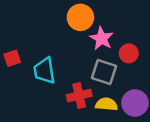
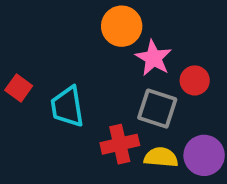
red square: (12, 58) -> (19, 88), turned -35

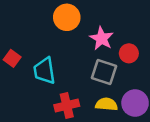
orange circle: (122, 26) -> (67, 17), moved
red cross: (120, 144) -> (67, 106), moved

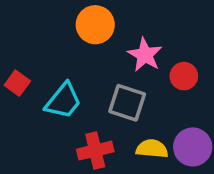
cyan trapezoid: (44, 71) -> (63, 101), turned -132
gray square: (104, 72) -> (127, 103), moved

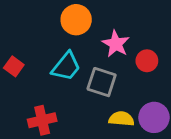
cyan trapezoid: (63, 101) -> (66, 66), moved
red cross: (95, 151) -> (42, 120), moved

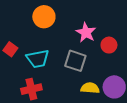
orange circle: (76, 20) -> (44, 17), moved
cyan trapezoid: (66, 66) -> (38, 59), moved, turned 40

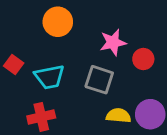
pink star: (86, 32) -> (113, 42), turned 30

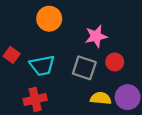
red circle: (143, 59) -> (115, 62), moved

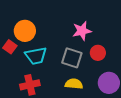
orange circle: (49, 19) -> (25, 31), moved
yellow semicircle: (101, 98) -> (74, 84), moved

